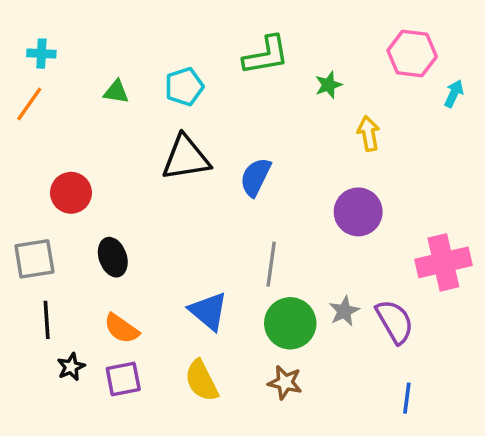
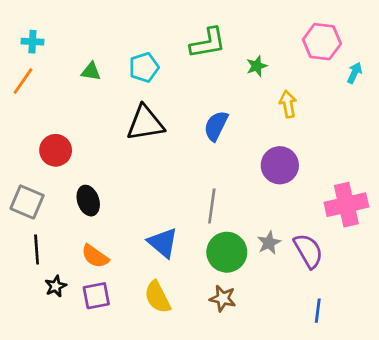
blue semicircle: (255, 177) -> (216, 126), moved
gray square: (34, 259) -> (27, 202), turned 32

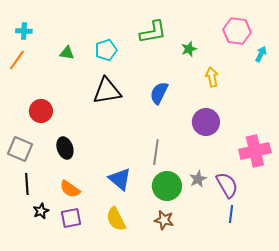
blue line: (318, 311) -> (231, 214), moved

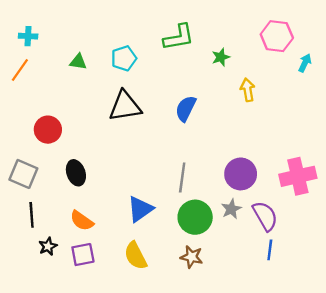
purple circle: (206, 122) -> (241, 174), moved
blue triangle: (120, 179) -> (140, 209), turned 45

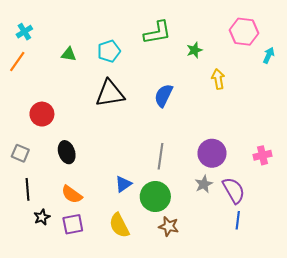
cyan cross: (28, 36) -> (24, 32), turned -35
gray square: (23, 174) -> (20, 153), size x0.7
pink cross: (298, 176) -> (262, 155), size x0.6
blue triangle: (140, 209) -> (123, 184), size x0.7
green circle: (195, 217) -> (155, 197), moved

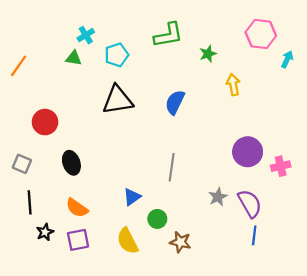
cyan cross: (24, 32) -> (86, 35), moved
purple circle: (212, 153) -> (248, 152), moved
green circle: (155, 197) -> (157, 219), moved, size x0.6

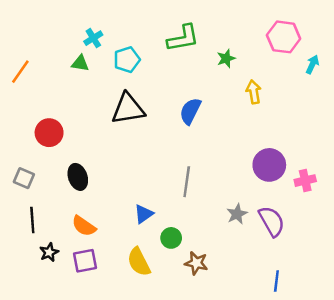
blue line: (254, 235) -> (276, 281), moved

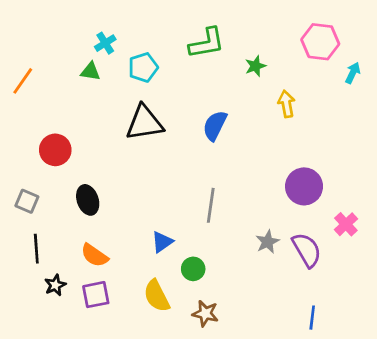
pink cross: (305, 181) -> (346, 224), moved, turned -30
brown star: (196, 263) -> (205, 313), moved

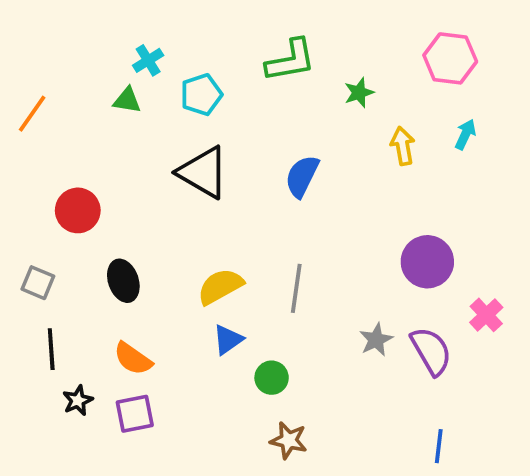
cyan arrow: (353, 73) -> (465, 134), moved
black triangle: (144, 123) -> (203, 172), turned 39
yellow semicircle: (157, 296) -> (220, 286), moved, turned 88

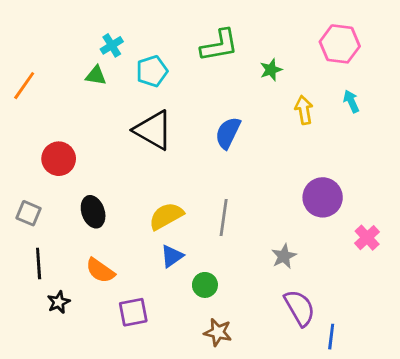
cyan arrow: (465, 134) -> (351, 101), turned -50
purple semicircle: (431, 351) -> (300, 308), moved
purple square: (135, 414) -> (133, 312), moved

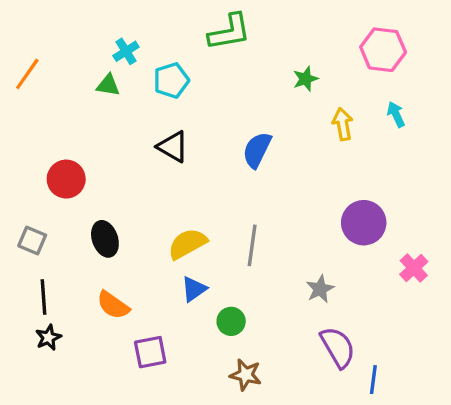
green L-shape: (219, 45) -> (229, 32), moved
orange line: (24, 86) -> (27, 74), moved
black triangle: (153, 130) -> (173, 147), size x0.7
black star: (59, 302) -> (48, 338), moved

